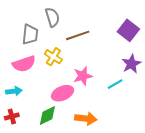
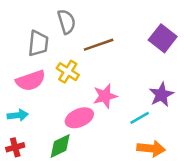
purple star: (131, 64) -> (161, 95), moved
cyan line: (115, 84) -> (140, 118), moved
orange arrow: (86, 119) -> (151, 149), moved

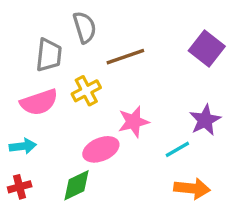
yellow cross: (68, 72) -> (86, 91), turned 30

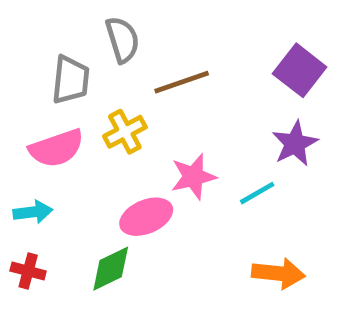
purple star: (205, 120) -> (295, 144), moved
cyan line: (177, 149) -> (257, 193), moved
red cross: (20, 187) -> (28, 271), turned 30

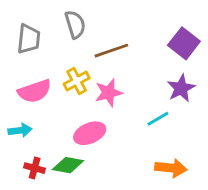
gray trapezoid: (71, 80) -> (29, 39), moved
pink star: (193, 177) -> (109, 93), moved
green diamond: (111, 269) -> (68, 165), turned 36
red cross: (28, 271) -> (35, 168), moved

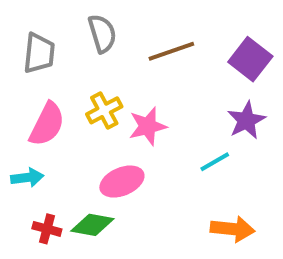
brown line: (111, 51) -> (171, 51), moved
pink semicircle: (35, 91) -> (47, 124), turned -44

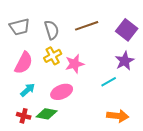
gray semicircle: (102, 33) -> (52, 30), moved
gray trapezoid: (39, 53) -> (20, 27), turned 70
cyan arrow: (27, 178) -> (28, 90), moved, turned -35

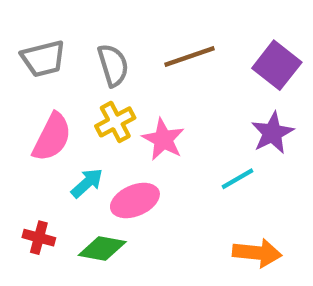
pink star: (75, 64) -> (163, 139), turned -30
cyan arrow: (28, 90) -> (87, 183), moved
red cross: (24, 116) -> (39, 238), moved

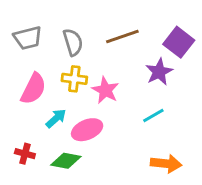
yellow cross: (115, 122) -> (74, 79), turned 35
purple star: (272, 133) -> (159, 72), moved

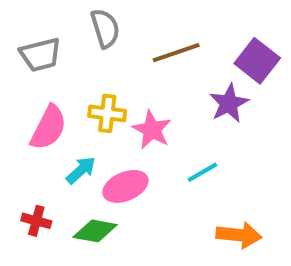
gray semicircle: (73, 42) -> (105, 28), moved
cyan line: (153, 116) -> (202, 172), moved

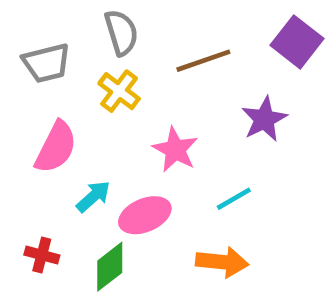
purple square: (257, 61) -> (297, 42), moved
yellow cross: (107, 113) -> (119, 91), moved, turned 30
green diamond: (95, 231) -> (110, 267), turned -48
orange arrow: (239, 235) -> (222, 262), moved

